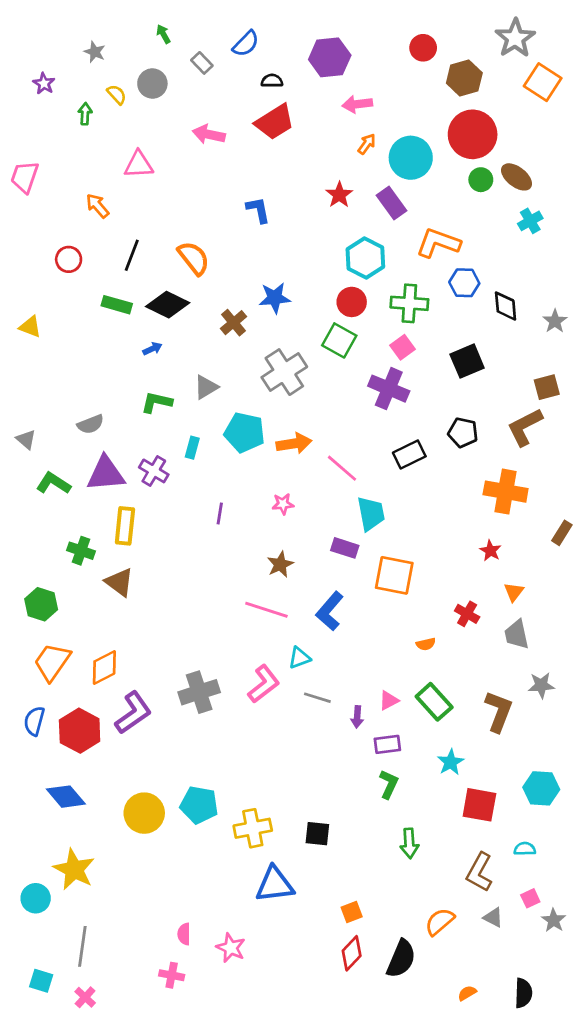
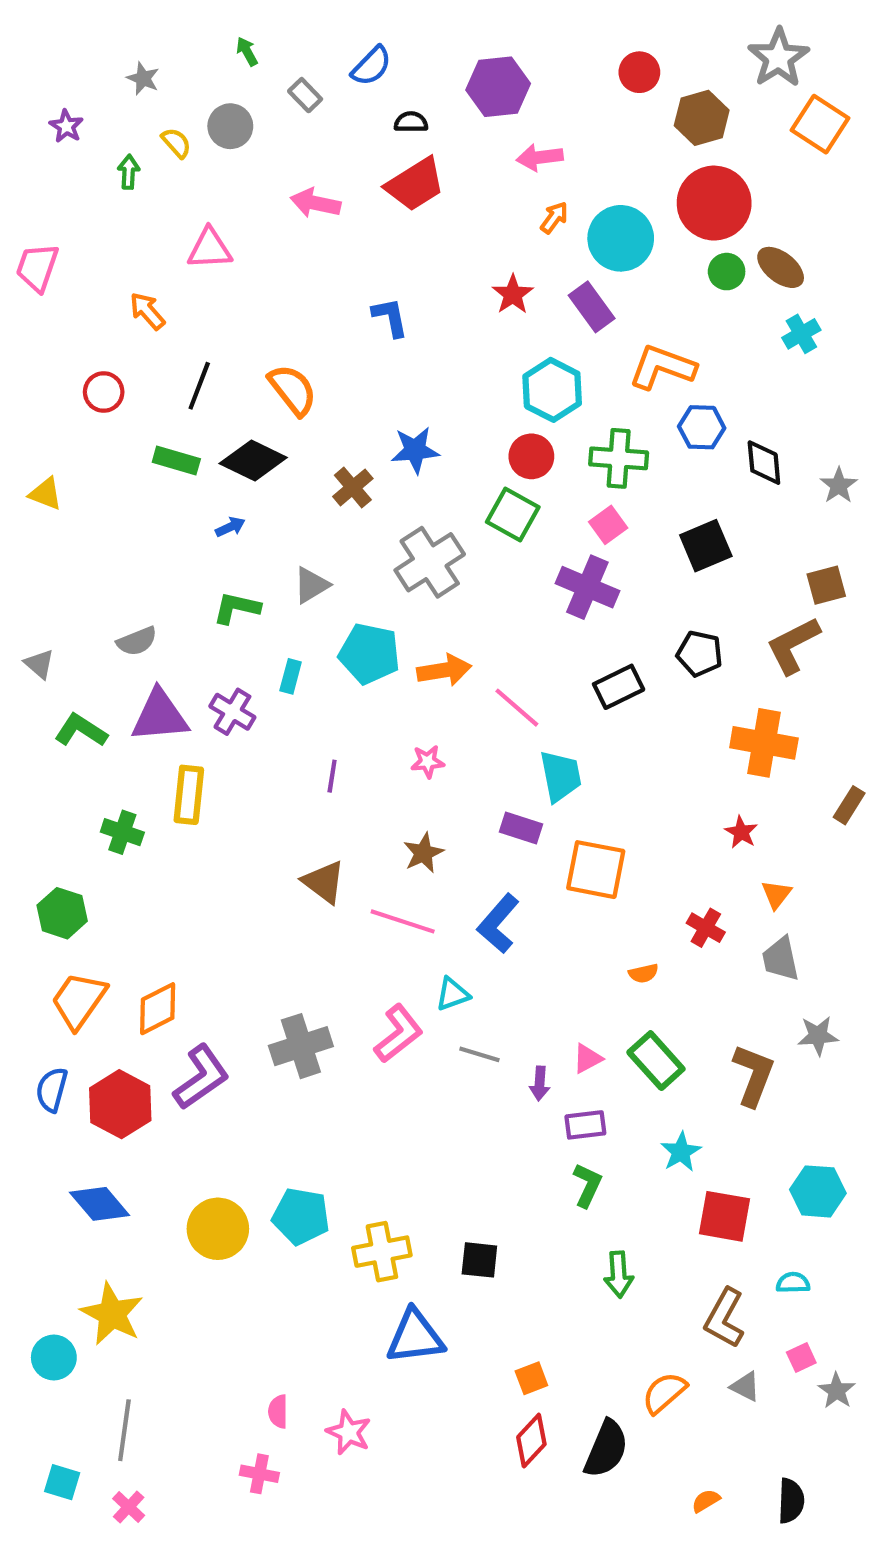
brown triangle: (119, 582) -> (324, 882), moved

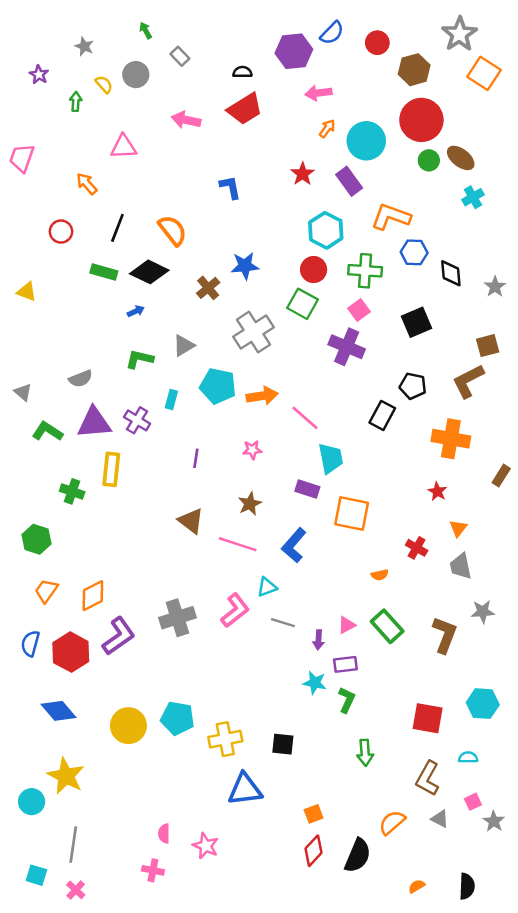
blue semicircle: (372, 66) -> (332, 33), moved
black rectangle: (619, 687) -> (382, 415), moved, turned -36
orange trapezoid: (79, 1000) -> (46, 591), size x0.7
cyan star: (681, 1152) -> (315, 683), moved, turned -30

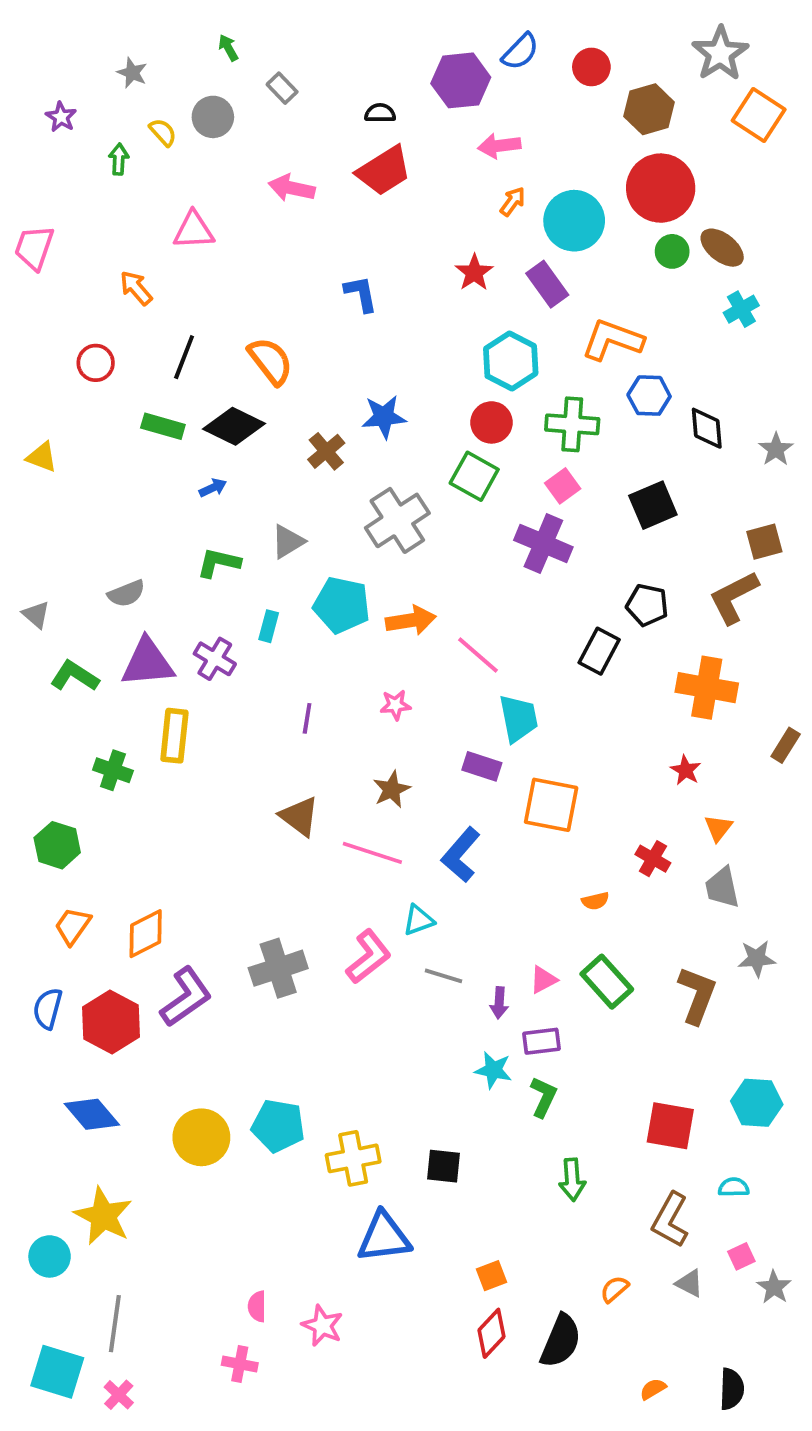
orange semicircle: (392, 822) -> (614, 1289), size x0.7
cyan square: (36, 875) -> (57, 1372), size x1.6

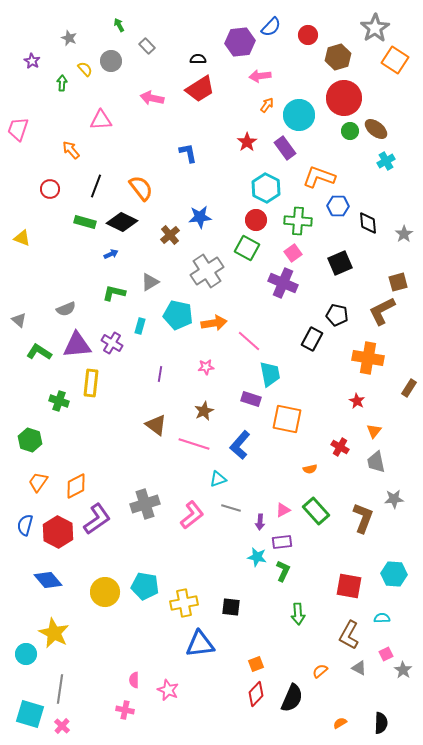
pink L-shape: (369, 957) -> (192, 515), moved

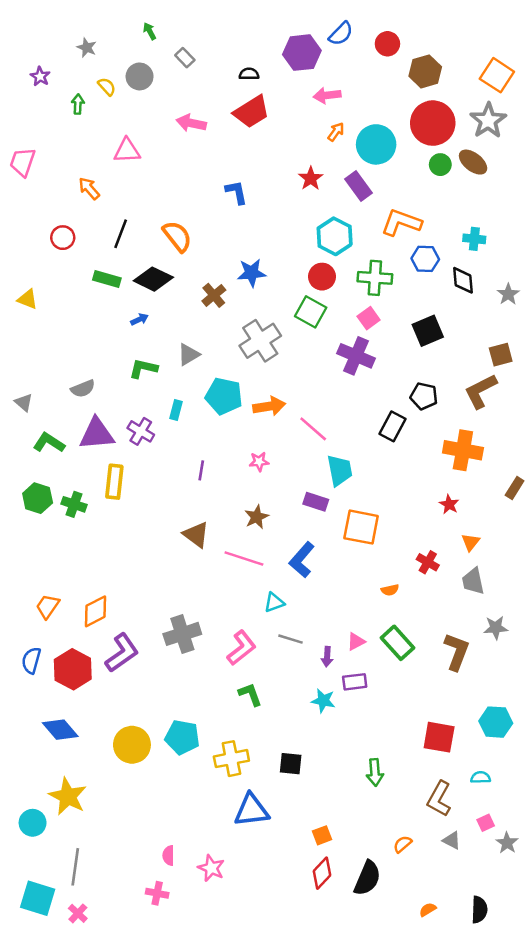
gray star: (375, 28) -> (488, 121), moved
cyan cross: (386, 161) -> (474, 239), moved, turned 36
green hexagon: (30, 440) -> (38, 498), moved
green L-shape: (283, 571) -> (250, 694), moved, turned -45

